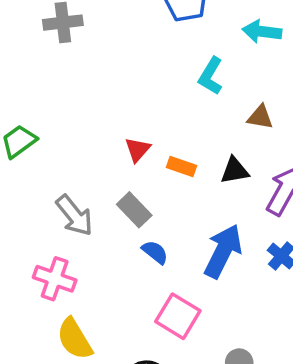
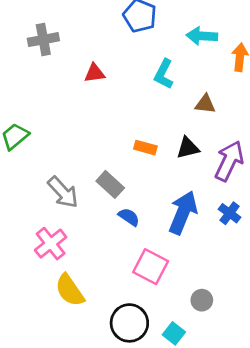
red triangle: (138, 149) -> (95, 73), moved, turned 45
pink cross: (55, 279) -> (51, 244), turned 36

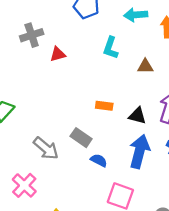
gray cross: (43, 40) -> (32, 35), moved
black triangle: (188, 148) -> (137, 116), moved, turned 36
pink cross: (51, 244) -> (24, 185), moved

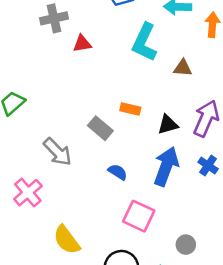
cyan L-shape: (111, 48) -> (144, 42), size x1.4
black triangle: (137, 116) -> (168, 125), turned -36
gray rectangle: (81, 138) -> (100, 128), moved

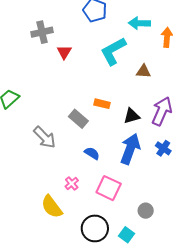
cyan L-shape: (144, 42) -> (113, 51), turned 36
red triangle: (82, 44) -> (64, 52), turned -49
pink cross: (28, 193) -> (72, 183), moved, size x0.6

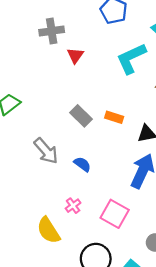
gray rectangle: (78, 119) -> (81, 116), moved
blue semicircle: (92, 153) -> (82, 164), moved

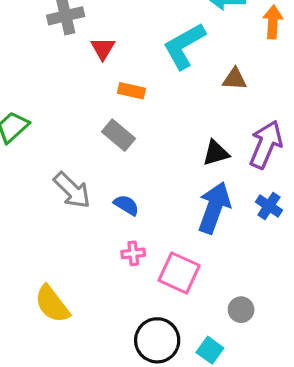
orange rectangle: (114, 117) -> (131, 91), moved
pink cross: (73, 206) -> (133, 253), moved, turned 35
yellow semicircle: (48, 230) -> (52, 304), moved

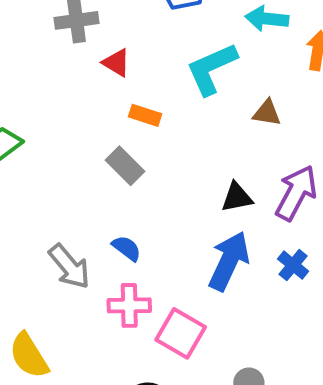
red triangle: (103, 48) -> (116, 63), turned -35
gray arrow: (72, 190) -> (69, 267), moved
pink cross: (133, 253) -> (129, 305), size x1.5

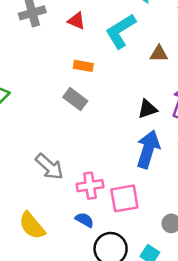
red triangle: (116, 63) -> (76, 21), moved
blue semicircle: (127, 248) -> (84, 220), moved
pink square: (181, 333) -> (124, 198), turned -32

